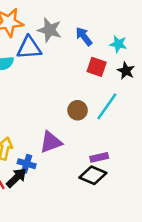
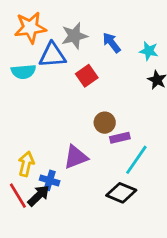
gray star: (50, 30) -> (74, 36), turned -30
red square: (97, 67) -> (87, 76), moved, turned 36
cyan line: (107, 106) -> (136, 160), moved
purple rectangle: (99, 157) -> (120, 138), moved

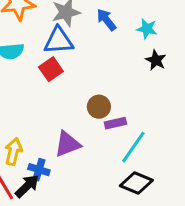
blue triangle: (52, 55) -> (58, 41), moved
red square: (87, 76) -> (51, 69), moved
black diamond: (121, 193) -> (136, 183), moved

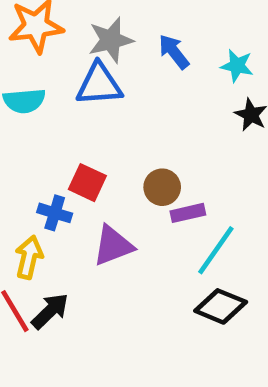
red square: (51, 69) -> (87, 183), moved, turned -30
blue cross: (39, 170) -> (55, 213), moved

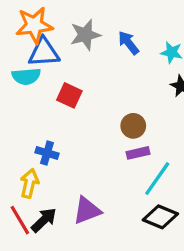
blue triangle: (99, 84) -> (44, 52), moved
red square: (87, 183) -> (69, 95), moved
brown circle: (162, 187) -> (133, 126), moved
purple triangle: (113, 246) -> (87, 210), moved

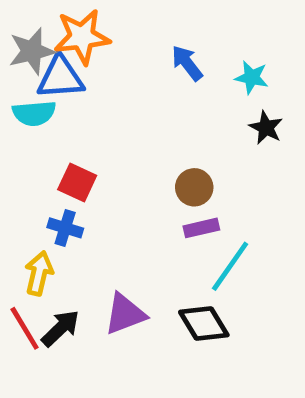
orange star: (34, 25) -> (82, 37), moved
gray star: (85, 35) -> (32, 51), moved
red square: (69, 95) -> (77, 183), moved
black diamond: (160, 217) -> (204, 323), moved, turned 36

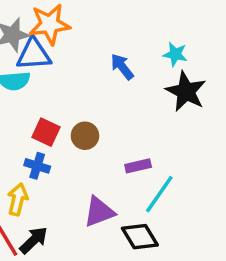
blue arrow: (187, 63) -> (122, 67), moved
black star: (266, 128) -> (186, 91), size x1.6
brown circle: (194, 187) -> (85, 136), moved
purple triangle: (125, 314) -> (99, 212), moved

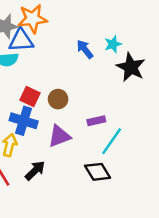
cyan star: (175, 54) -> (113, 44), moved, turned -30
blue cross: (37, 166) -> (24, 121), size x1.5
purple triangle: (99, 212) -> (59, 136), moved
black arrow: (34, 240) -> (35, 171), moved

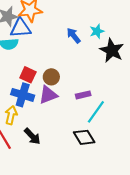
purple triangle: (59, 136) -> (48, 95), moved
black arrow: (35, 171) -> (32, 136), turned 90

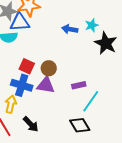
blue arrow: (74, 36) -> (70, 29), turned -42
purple triangle: (48, 95) -> (46, 85), turned 30

